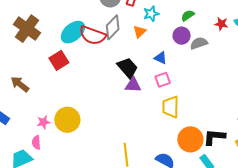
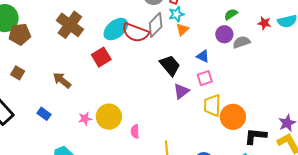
cyan star: (151, 14) -> (176, 14), moved
purple triangle: (133, 85) -> (181, 91), moved, turned -42
orange circle: (190, 139) -> (233, 117), moved
pink semicircle: (36, 142) -> (135, 131), moved

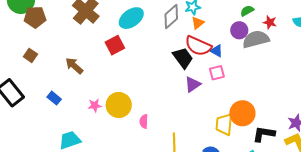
red star: (264, 23) -> (270, 22), moved
red semicircle: (135, 33) -> (198, 46), moved
gray semicircle: (241, 42) -> (256, 39), size x1.5
yellow trapezoid: (212, 105) -> (224, 124), moved

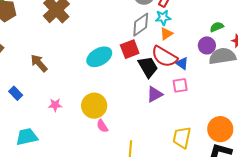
cyan ellipse: (131, 18) -> (99, 57), moved
red square: (115, 45) -> (130, 49), moved
yellow circle: (119, 105) -> (94, 106), moved
orange circle: (242, 113) -> (220, 129), moved
pink semicircle: (144, 121) -> (102, 126), turned -40

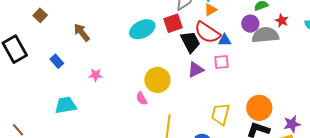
blue triangle: (182, 63) -> (225, 40), turned -40
yellow circle: (94, 106) -> (157, 80), moved

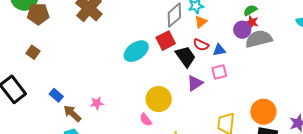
red star: (282, 21) -> (252, 22), moved
brown arrow: (82, 32) -> (72, 113), moved
red semicircle: (207, 32) -> (201, 45), size x0.6

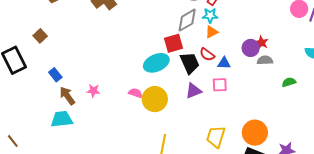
green semicircle: (250, 10) -> (289, 82), moved
gray semicircle: (259, 39) -> (265, 60), size x0.6
cyan ellipse: (136, 51) -> (156, 63), moved
brown square: (33, 52) -> (40, 36), moved
pink semicircle: (146, 120) -> (135, 93), moved, turned 136

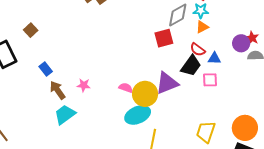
cyan ellipse: (156, 63) -> (138, 115), moved
black trapezoid: (190, 63) -> (191, 66), moved, turned 60
purple triangle: (193, 91) -> (167, 83), moved, size x1.4
cyan trapezoid: (62, 119) -> (65, 115), moved, turned -30

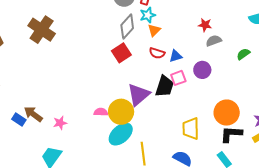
purple circle: (241, 43) -> (202, 70), moved
black trapezoid: (191, 66) -> (164, 86), moved
brown arrow: (58, 90) -> (33, 114), moved

